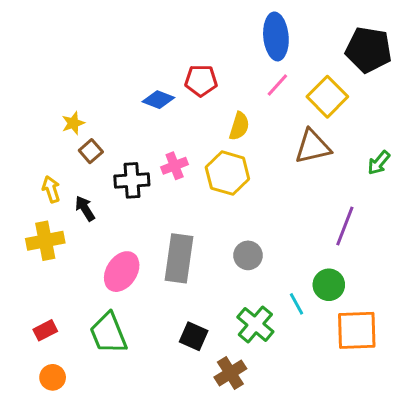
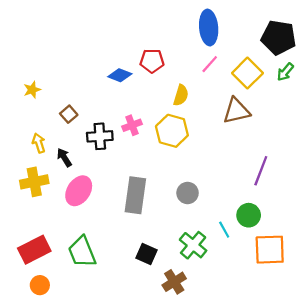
yellow star: (73, 123) -> (32, 90), moved
green arrow: (379, 163) -> (285, 72), moved
pink ellipse: (122, 272) -> (79, 191), moved
red rectangle: (45, 330) -> (34, 250), size x1.8

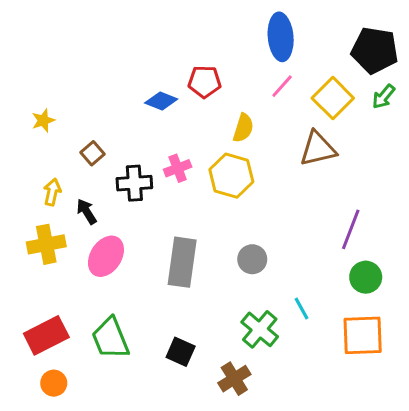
yellow arrow: (39, 143) -> (52, 192), turned 30
green circle: (249, 215) -> (366, 277), moved
black square: (146, 254) -> (181, 352), moved

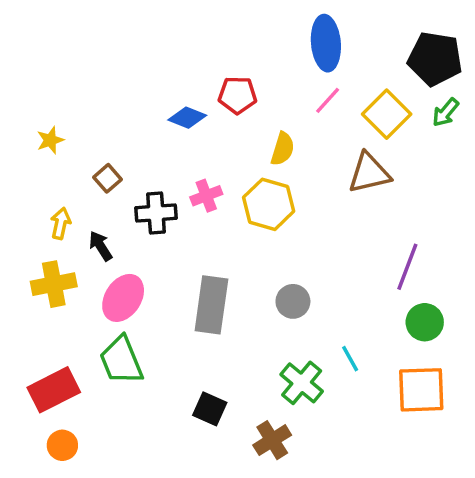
green trapezoid: (110, 338) -> (121, 360), moved

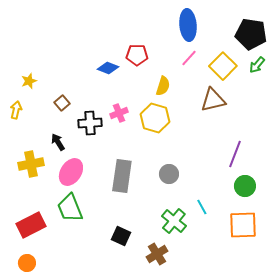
yellow arrow: (61, 223) -> (16, 110), moved
orange circle: (62, 445) -> (27, 263), moved

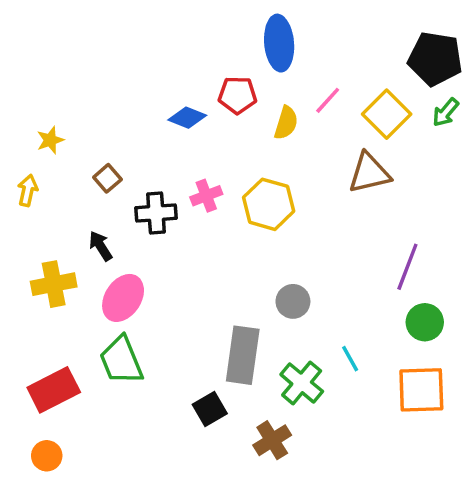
blue ellipse: (188, 25) -> (279, 43), moved
yellow semicircle: (163, 86) -> (286, 123), moved
gray rectangle: (122, 176) -> (243, 355), moved
black square: (121, 236) -> (210, 409), turned 36

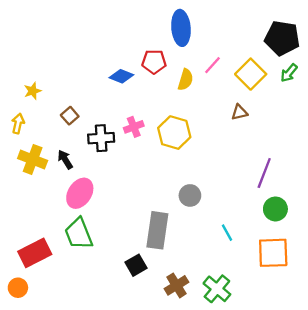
brown triangle: (369, 173) -> (239, 112), size x0.6
yellow cross: (54, 284) -> (33, 159), moved, turned 32
green cross: (302, 383) -> (217, 289), moved
orange circle: (47, 456) -> (18, 288), moved

